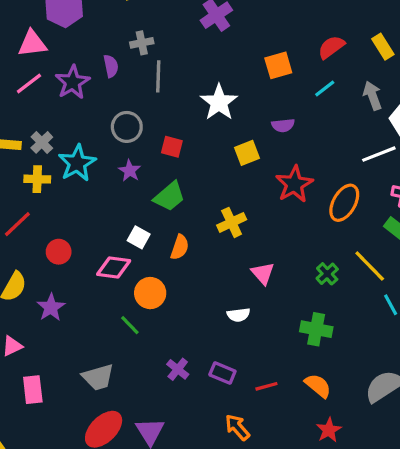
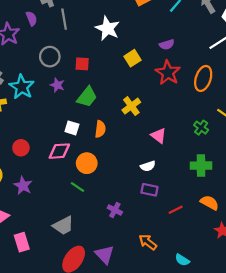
purple semicircle: (283, 125) -> (167, 45), moved
purple rectangle: (222, 373) -> (149, 190), moved
orange arrow: (237, 427) -> (148, 242), moved

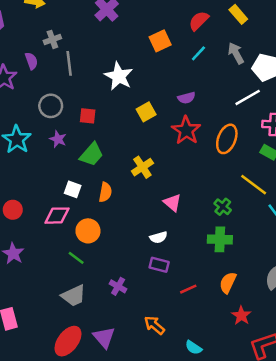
green cross: (201, 128) -> (223, 207), moved
orange semicircle: (210, 203) -> (228, 283), turned -96
gray trapezoid: (63, 226) -> (74, 296), moved

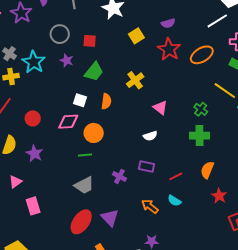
orange ellipse: (227, 139) -> (202, 55), turned 40
green line: (76, 258) -> (85, 155), turned -40
purple rectangle: (159, 265) -> (147, 166), moved
cyan semicircle: (193, 348) -> (174, 201), moved

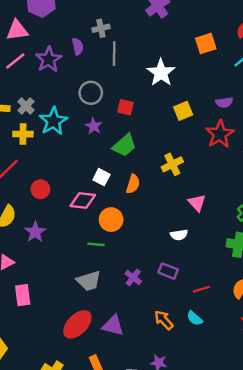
purple triangle: (110, 218) -> (113, 325), turned -42

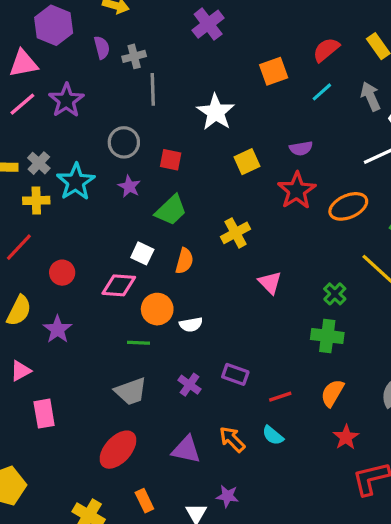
purple semicircle: (78, 46) -> (102, 48), moved
white semicircle: (179, 235) -> (191, 325), moved
purple triangle: (113, 325) -> (186, 450), moved

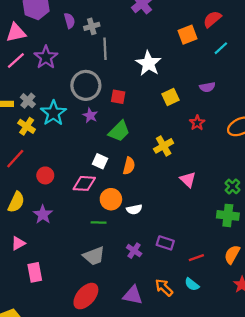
red semicircle: (326, 50) -> (212, 19), moved
gray circle: (124, 142) -> (86, 85), size x1.4
red star: (297, 191) -> (197, 123), moved, size x0.6
yellow cross: (36, 200) -> (27, 126), turned 36

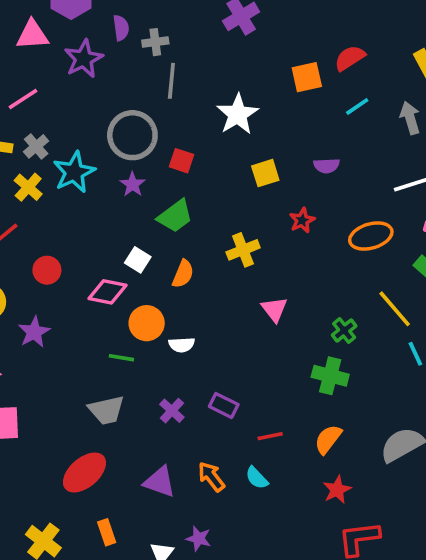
purple star: (46, 57) -> (84, 59), moved
pink line: (16, 60) -> (23, 99), moved

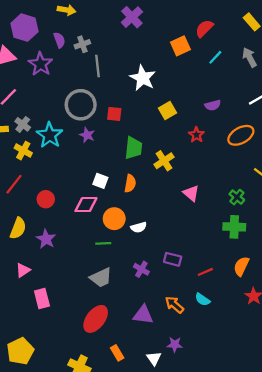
purple semicircle: (327, 166) -> (213, 105), moved
green trapezoid: (175, 216) -> (134, 148), moved, turned -35

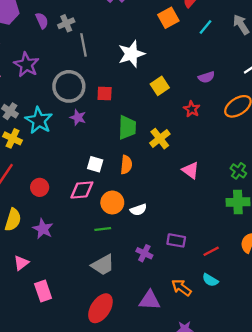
purple star: (40, 64) -> (26, 65), moved
white star: (143, 78) -> (131, 54), turned 30

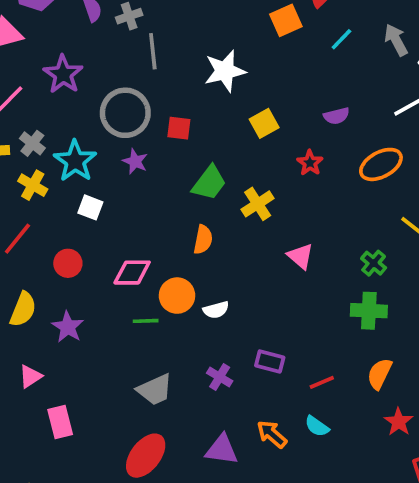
green trapezoid: (127, 127) -> (209, 183), turned 30
white square: (95, 164) -> (90, 207), moved
green line: (103, 229) -> (146, 321), moved

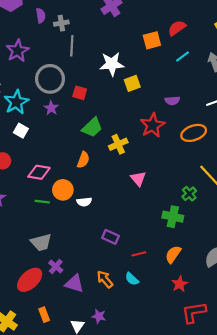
yellow square: (264, 123) -> (132, 83), moved
red star: (310, 163) -> (153, 125), size x1.6
green cross: (374, 263) -> (189, 194), moved
purple cross: (220, 377) -> (56, 266), moved

